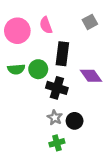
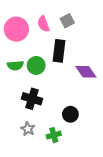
gray square: (90, 22) -> (67, 21), moved
black cross: (57, 88) -> (32, 99), moved
gray star: (55, 118) -> (28, 129), moved

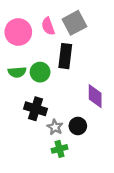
gray square: (67, 21) -> (74, 23), size x1.5
purple diamond: (86, 72) -> (95, 96), moved, turned 35
gray star: (28, 129) -> (55, 127), moved

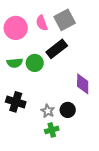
black rectangle: (65, 56) -> (57, 49), turned 45
black cross: (35, 109) -> (16, 102), moved

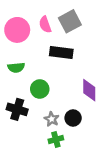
black rectangle: (57, 49) -> (61, 52), turned 45
green circle: (35, 63) -> (40, 89), moved

